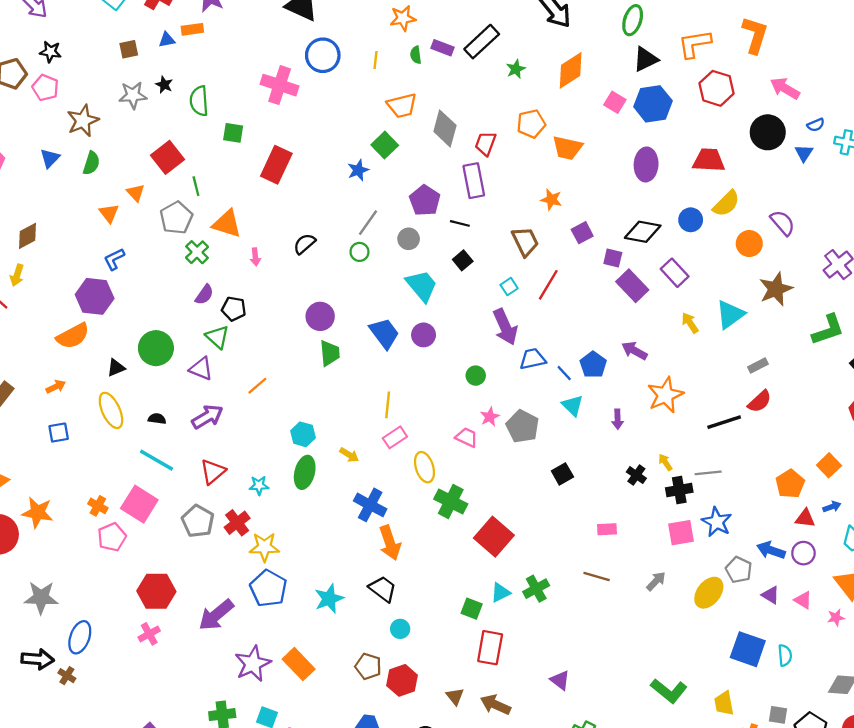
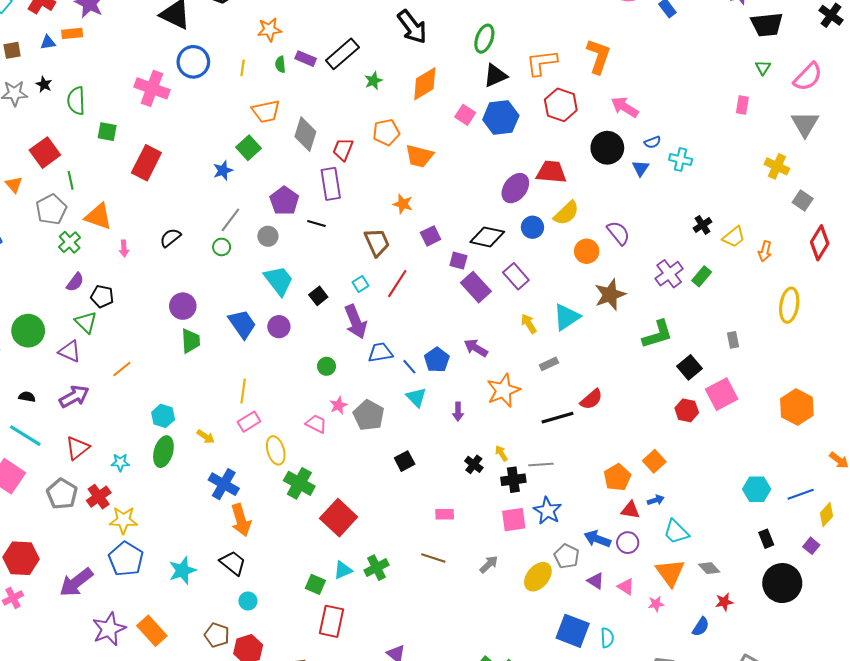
purple ellipse: (646, 164) -> (515, 188), moved, turned 32
black square: (463, 260) -> (318, 296), moved
gray rectangle: (758, 366) -> (549, 364), moved

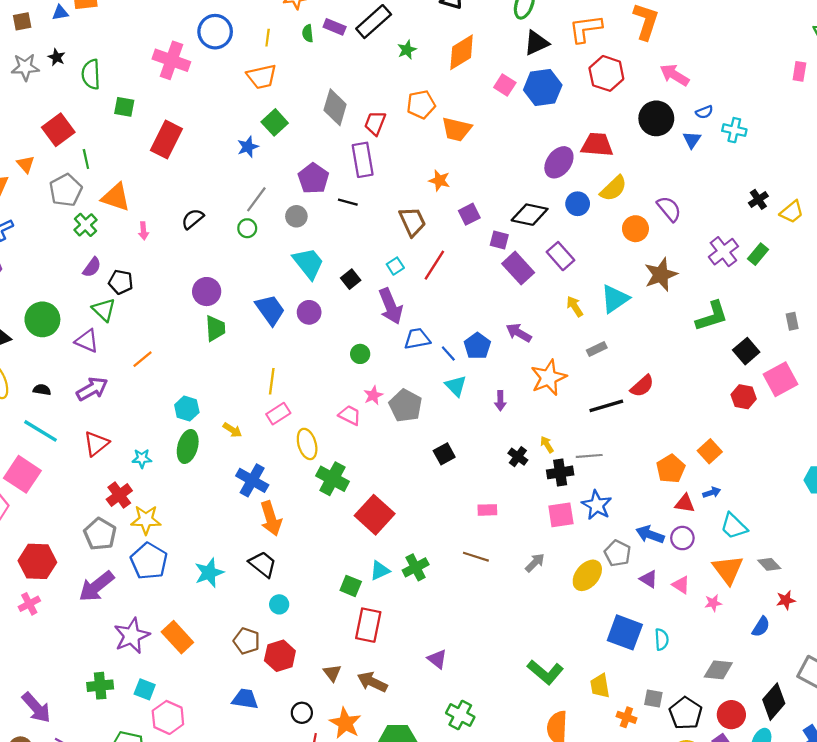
orange trapezoid: (266, 111) -> (262, 77), moved
gray pentagon: (62, 494) -> (100, 534), moved

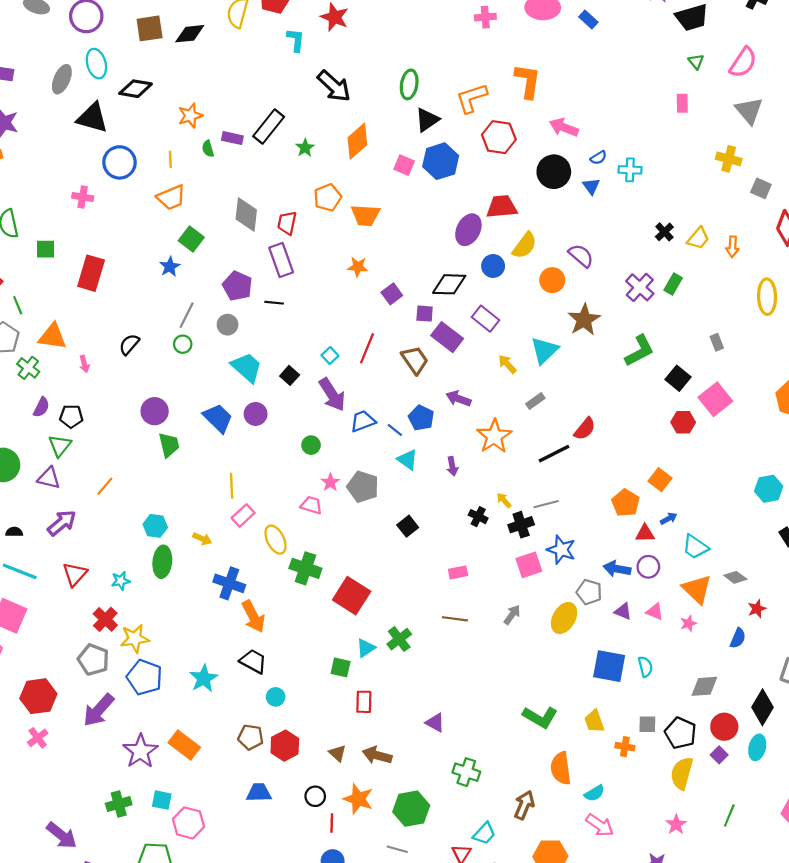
pink cross: (171, 60) -> (83, 197), size x0.6
brown trapezoid: (412, 222) -> (415, 360), moved
green triangle: (104, 310) -> (60, 446), turned 35
red rectangle: (368, 625) -> (364, 702), size x0.7

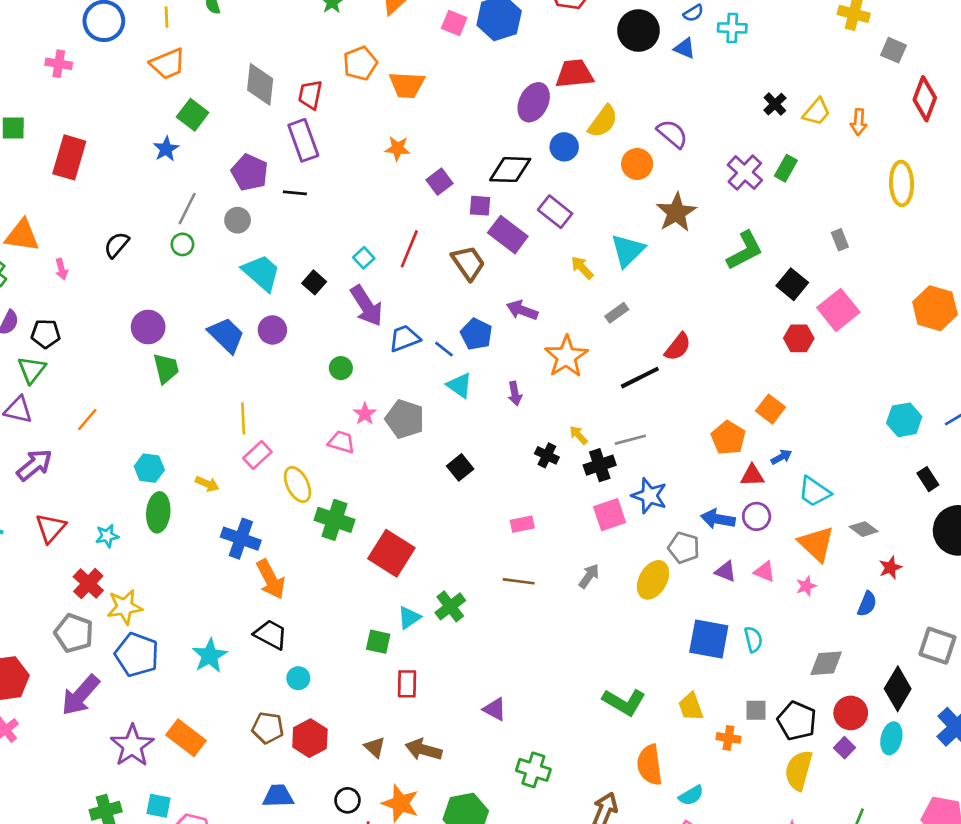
blue triangle: (591, 186) -> (685, 48), turned -30

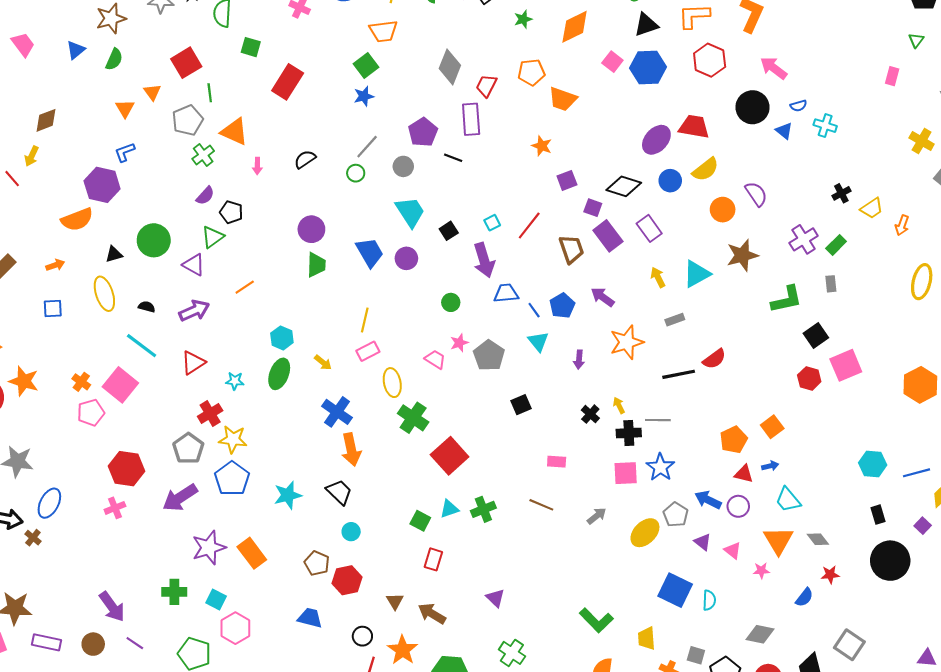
green square: (193, 115) -> (366, 66), moved
gray rectangle: (840, 240) -> (831, 284), moved

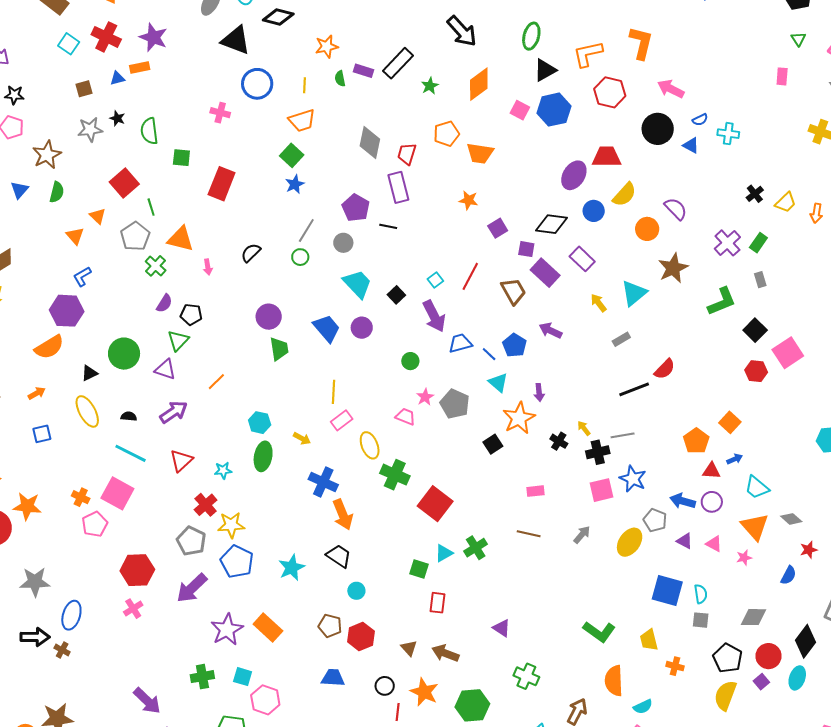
orange star: (627, 342) -> (519, 418), moved
gray square: (696, 655) -> (701, 620), moved

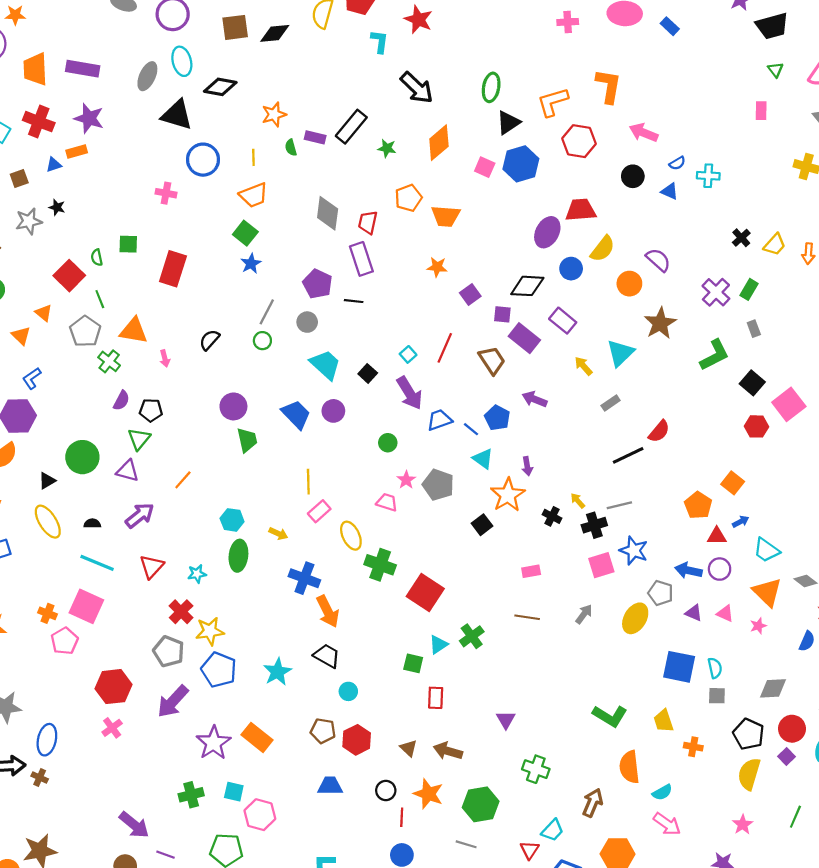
green star: (430, 86) -> (387, 148), turned -30
black circle: (658, 129) -> (633, 176), size x0.7
green semicircle: (149, 131) -> (97, 257), moved, size x0.6
purple triangle: (502, 628) -> (506, 720), turned 30

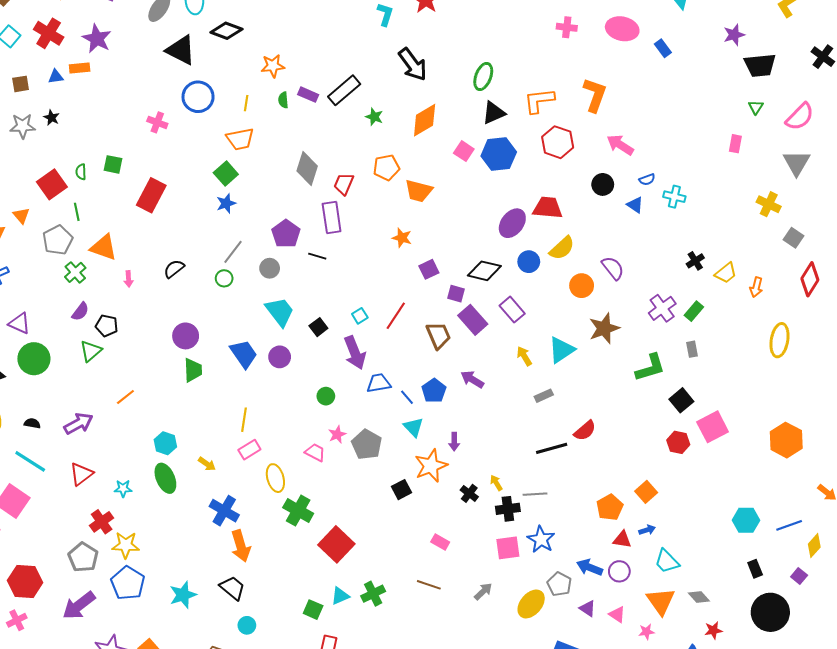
purple triangle: (128, 471) -> (19, 323), moved
green ellipse: (238, 556) -> (165, 478), turned -40
pink rectangle: (531, 571) -> (440, 542), turned 30

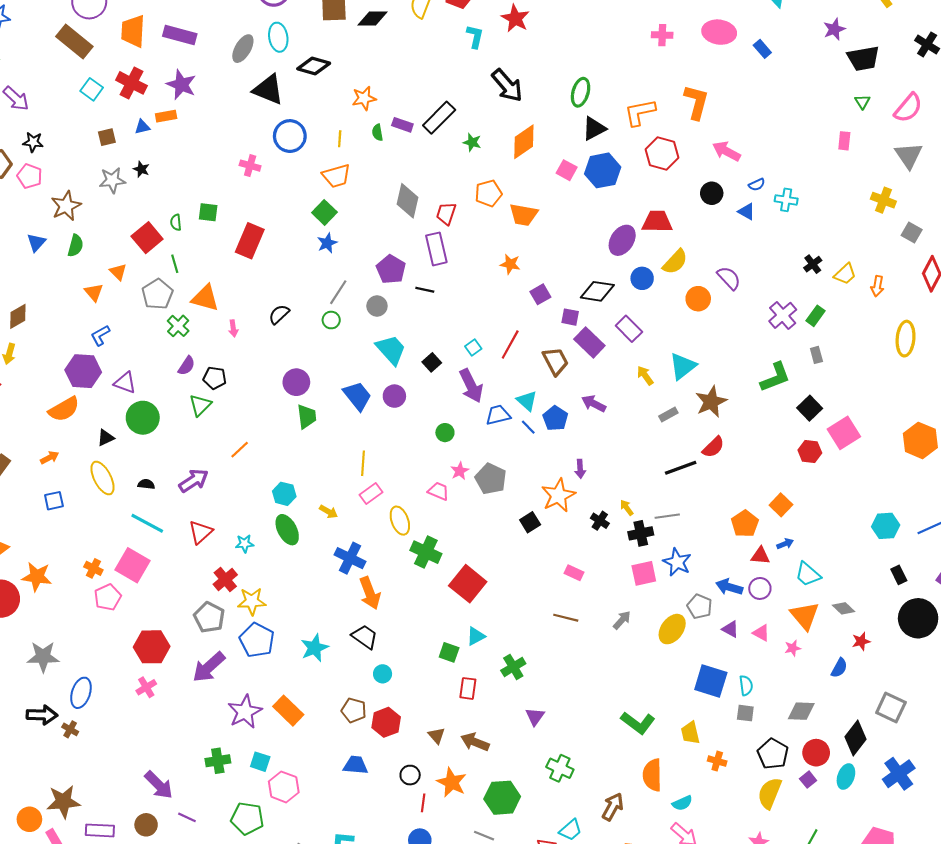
brown star: (604, 328) -> (711, 402), moved
cyan triangle: (413, 427) -> (527, 401), moved
green cross: (373, 594) -> (513, 667), moved

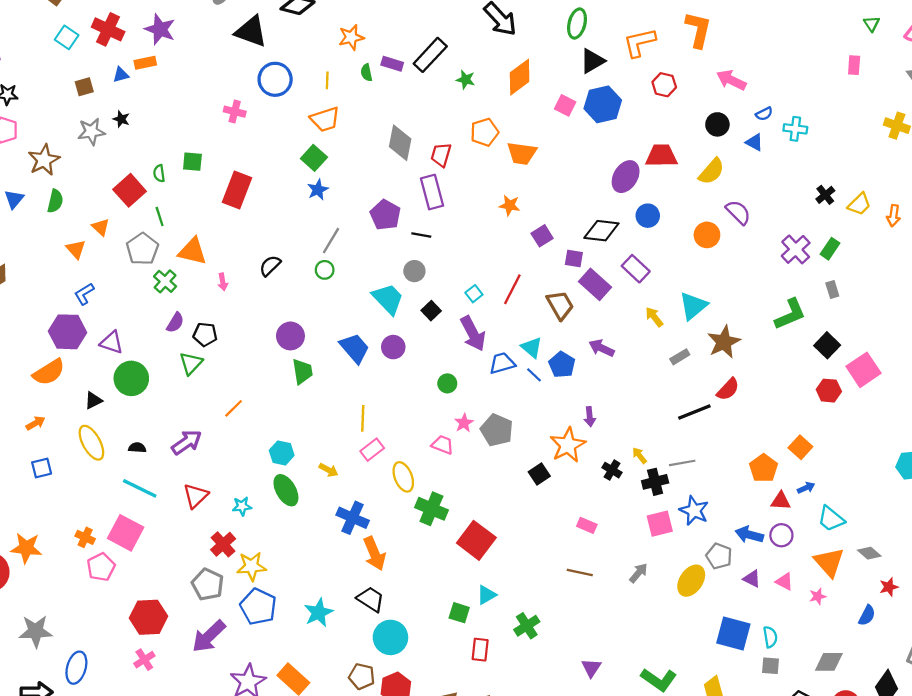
red hexagon: (662, 154) -> (664, 85), size x0.7
yellow semicircle: (675, 262) -> (711, 171), moved
gray circle: (377, 306) -> (414, 271), moved
cyan circle: (383, 674) -> (390, 637), size x1.8
purple triangle: (535, 717) -> (591, 668), moved

